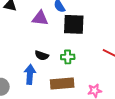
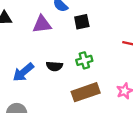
black square: (74, 24) -> (82, 22), size x0.6
blue arrow: (30, 74) -> (23, 72), moved, turned -120

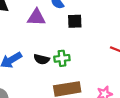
green cross: (84, 60) -> (62, 58), moved

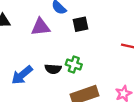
green cross: (62, 58) -> (74, 64), turned 35

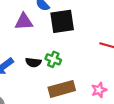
black square: (81, 24) -> (62, 21), size x1.6

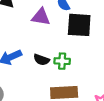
green cross: (53, 59) -> (62, 61), turned -32

